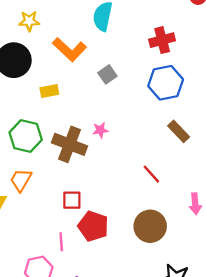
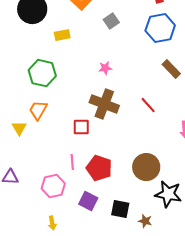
brown cross: (70, 144) -> (104, 104), moved
red pentagon: (93, 226) -> (99, 168), moved
brown circle: (150, 226) -> (146, 167), moved

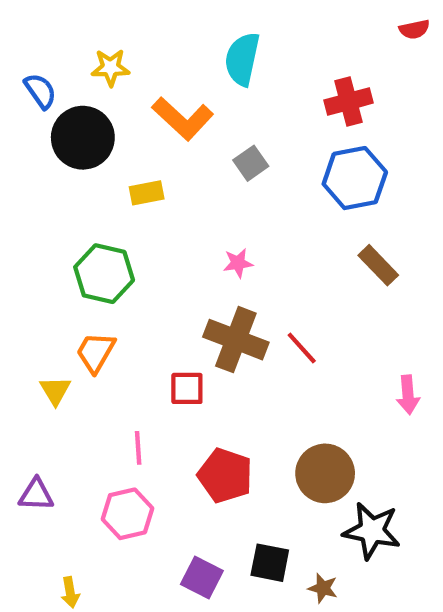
red line: (148, 105) -> (302, 348), moved
pink line: (72, 162) -> (138, 448), moved
purple square: (88, 201) -> (202, 578), moved
yellow arrow: (52, 223) -> (70, 592), moved

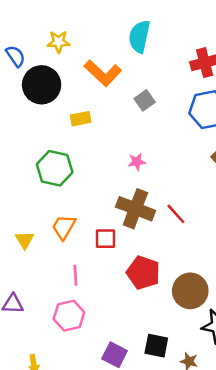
orange trapezoid: (96, 352) -> (64, 227), moved
red pentagon: (225, 476) -> (143, 273), moved

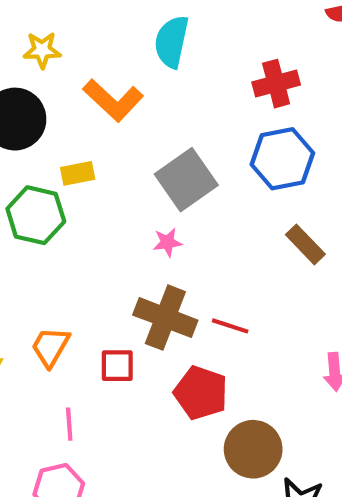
gray square: (145, 100) -> (186, 180), moved, size x1.8
green hexagon: (55, 168) -> (36, 215), moved
red line: (176, 214) -> (230, 326), turned -30
red pentagon: (143, 273) -> (201, 393), moved

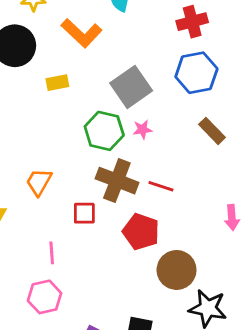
green hexagon: (36, 215) -> (104, 131), moved
pink star: (167, 242) -> (142, 129), moved
orange trapezoid: (50, 347) -> (39, 182), moved

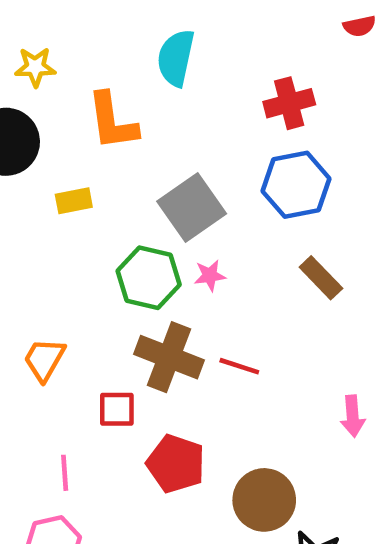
orange L-shape: (81, 33) -> (112, 121), turned 39
red pentagon: (141, 232) -> (176, 464), moved

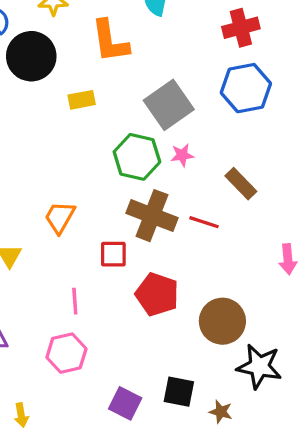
brown rectangle: (321, 278) -> (241, 184), moved

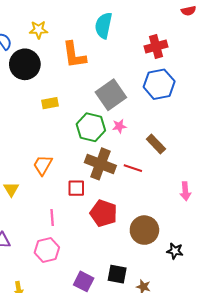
yellow rectangle: (82, 100) -> (50, 103), moved
black star: (259, 366) -> (175, 251), moved, size x0.6

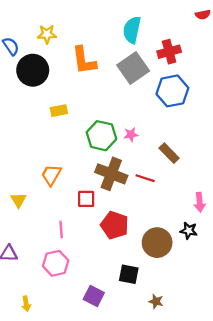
cyan semicircle: (104, 25) -> (132, 30), moved
gray square: (111, 95) -> (133, 68), moved
black star: (175, 251) -> (189, 231), moved
black square: (117, 274) -> (129, 274), moved

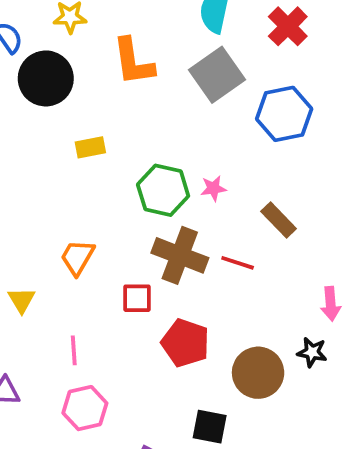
red cross: (169, 52) -> (288, 26), moved, turned -30
pink line: (61, 229) -> (74, 350), moved

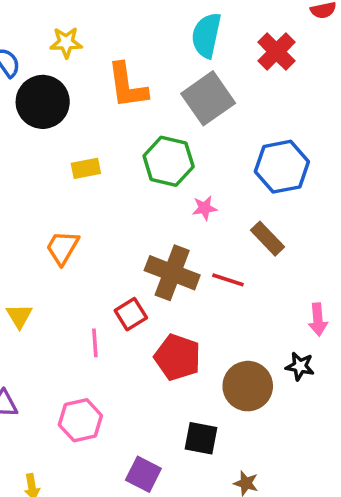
blue hexagon: (284, 114) -> (282, 167), moved
green hexagon: (163, 190) -> (169, 161), moved
orange trapezoid: (77, 257) -> (62, 248), moved
red square: (137, 298) -> (131, 314), turned -32
pink line: (74, 350) -> (95, 343), moved

